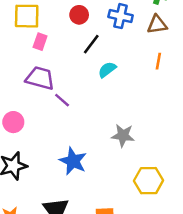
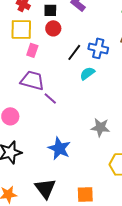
red circle: (79, 15) -> (53, 28), moved
blue cross: (121, 16) -> (98, 48), moved

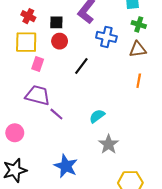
blue cross: (98, 48) -> (106, 37), moved
cyan semicircle: (87, 73) -> (97, 116), moved
gray star: (100, 127) -> (109, 144), turned 30

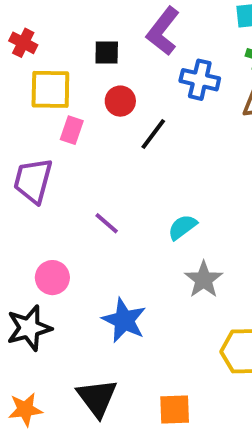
red cross: (28, 16) -> (23, 43), moved
red circle: (60, 41) -> (120, 101), moved
purple trapezoid: (38, 95) -> (33, 181), moved, turned -90
pink circle: (15, 133) -> (52, 278), moved

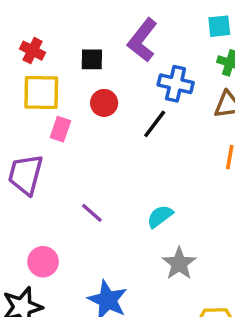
red cross: (23, 43) -> (33, 51), moved
black line: (153, 134) -> (155, 124), moved

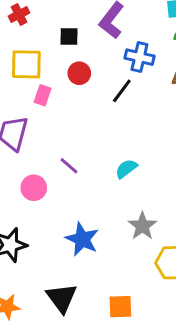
red cross: (33, 51) -> (19, 14), moved, turned 36
pink circle: (43, 262) -> (34, 188), moved
gray star: (179, 263) -> (142, 226), moved

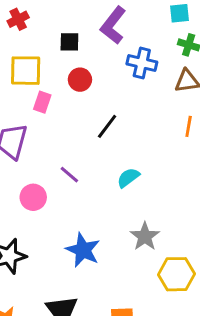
black line: (122, 91) -> (107, 126), moved

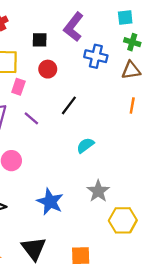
purple line: (69, 175) -> (31, 118), moved

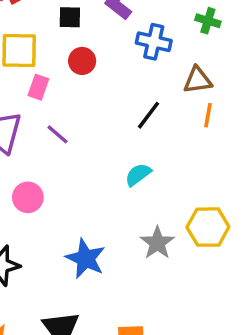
brown triangle: (131, 70) -> (197, 80), moved
black line: (69, 105) -> (149, 115), moved
yellow hexagon: (123, 220) -> (208, 227), moved

